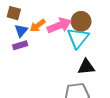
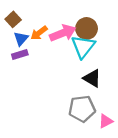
brown square: (14, 13) -> (13, 19), turned 32
black triangle: (86, 67) -> (92, 78), turned 36

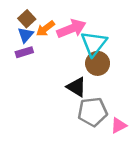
brown square: (13, 19) -> (27, 19), moved
brown circle: (87, 29) -> (98, 63), moved
black triangle: (92, 78) -> (76, 87), moved

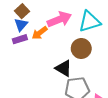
orange arrow: (45, 29) -> (40, 33), moved
cyan triangle: (94, 44) -> (90, 21), moved, turned 35

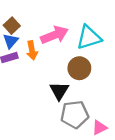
orange arrow: (40, 33) -> (32, 50), turned -63
black triangle: (64, 68) -> (59, 91), turned 30

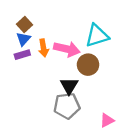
pink arrow: (54, 35) -> (67, 49), moved, turned 35
gray pentagon: (75, 114) -> (67, 106), moved

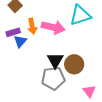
blue triangle: (23, 39) -> (20, 41), moved
brown circle: (88, 65) -> (74, 64), moved
pink triangle: (107, 120) -> (89, 91), turned -40

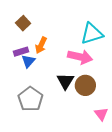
orange arrow: (32, 26) -> (41, 45), turned 35
pink arrow: (53, 27) -> (80, 57), moved
gray pentagon: (53, 78) -> (30, 99), moved, turned -30

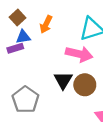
orange arrow: (41, 45) -> (46, 24), moved
blue triangle: (28, 61) -> (23, 37), moved, turned 40

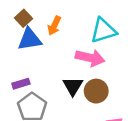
blue triangle: (23, 37) -> (30, 39), size x1.5
purple rectangle: (15, 48) -> (21, 84), moved

